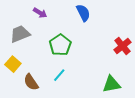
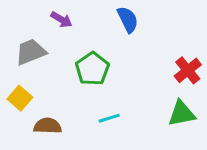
cyan line: (59, 75) -> (109, 118), moved, turned 32
brown semicircle: (31, 82) -> (48, 126), turned 126
green triangle: (111, 84) -> (182, 114), moved

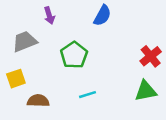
purple arrow: (61, 20) -> (49, 16), turned 42
blue semicircle: (128, 20) -> (102, 16), turned 55
yellow square: (20, 98) -> (16, 79), turned 30

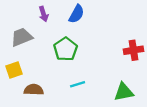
blue semicircle: (102, 16) -> (76, 14), moved
red cross: (151, 56) -> (134, 50), turned 30
green triangle: (146, 91) -> (124, 92), moved

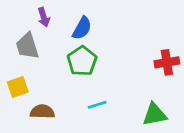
purple arrow: (44, 14) -> (44, 17), moved
blue semicircle: (76, 14) -> (82, 28), moved
gray trapezoid: (22, 37) -> (27, 46), turned -85

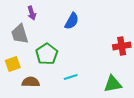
blue semicircle: (82, 28) -> (72, 21), moved
green pentagon: (82, 61) -> (47, 54), moved

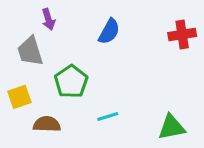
red cross: (122, 46) -> (182, 34), moved

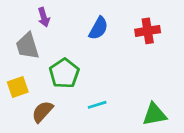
red cross: (182, 34) -> (148, 31), moved
brown semicircle: (47, 124) -> (42, 112), turned -50

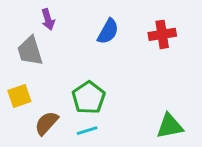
green pentagon: (64, 73) -> (89, 98), moved
cyan line: (97, 105) -> (87, 131), moved

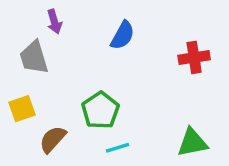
red cross: (162, 34) -> (194, 57), moved
cyan line: (87, 131) -> (117, 148), moved

